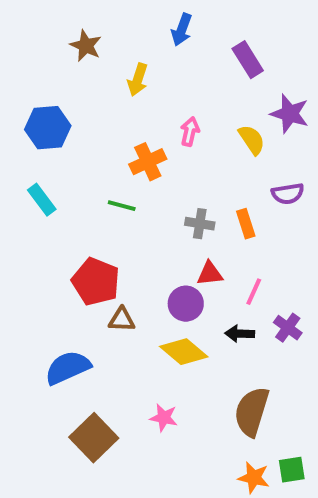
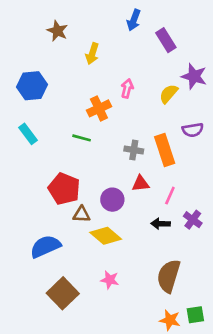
blue arrow: (182, 30) -> (134, 20), moved
yellow semicircle: (252, 140) -> (169, 94), turned -105
orange rectangle: (246, 224) -> (165, 150), size x1.6
purple circle: (186, 304) -> (112, 200), moved
yellow diamond: (184, 352) -> (106, 236), moved

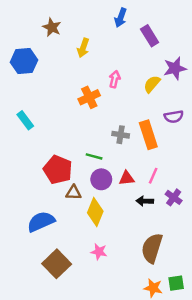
purple star: (194, 76) -> (175, 68), turned -30
blue hexagon: (32, 86) -> (24, 61), moved
green line: (82, 138) -> (94, 156), moved
red triangle: (140, 183) -> (127, 178), moved
yellow diamond: (106, 236) -> (95, 212), turned 72

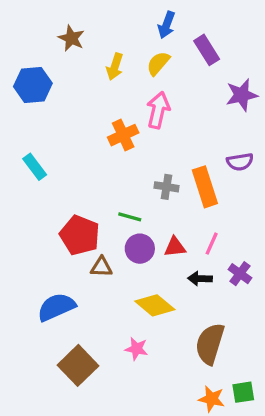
pink arrow: (115, 79) -> (158, 110), size x1.5
yellow semicircle: (152, 84) -> (158, 63), moved
yellow diamond: (95, 212) -> (155, 305), moved, turned -72

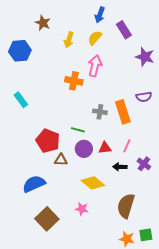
purple star: (242, 95) -> (145, 57), turned 30
orange cross: (123, 135) -> (74, 81), turned 36

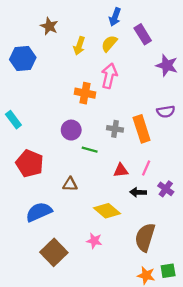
cyan rectangle: (21, 100) -> (13, 120), moved
red pentagon: (48, 141) -> (30, 163), moved
purple circle: (84, 149) -> (71, 130), moved

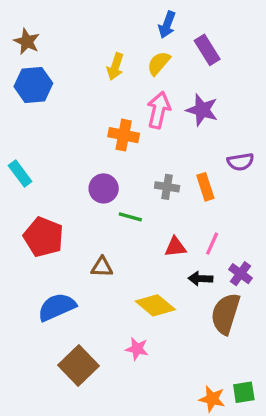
brown star: (49, 26) -> (27, 41), moved
purple star: (167, 65) -> (202, 110), moved
orange rectangle: (142, 129) -> (205, 187), size x0.7
brown semicircle: (145, 237) -> (225, 314), moved

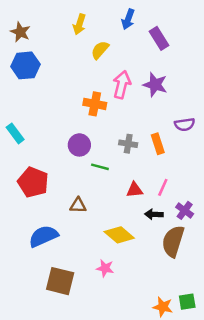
yellow semicircle: (159, 63) -> (100, 50), moved
yellow arrow: (115, 67) -> (79, 24), moved
brown square: (79, 366) -> (60, 281), turned -32

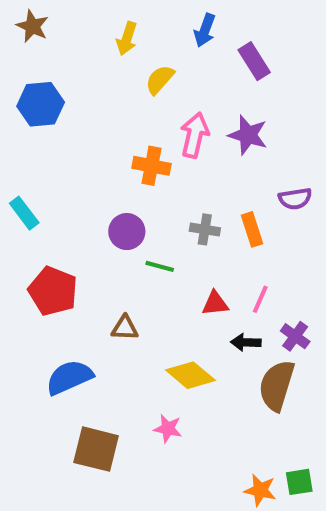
brown star: (20, 32) -> (32, 26), moved

